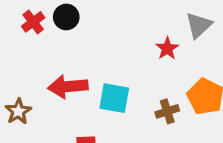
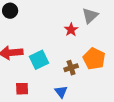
cyan square: (114, 98) -> (39, 60), turned -36

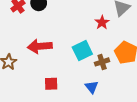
cyan square: (39, 60) -> (82, 51), moved

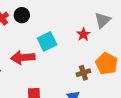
cyan square: (82, 51) -> (47, 41), moved

